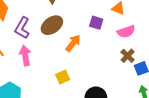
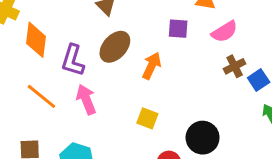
brown cross: (128, 56) -> (235, 66), turned 32
yellow square: (63, 77) -> (147, 118), turned -32

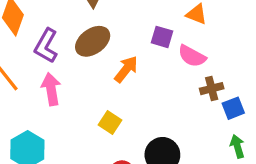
pink semicircle: (225, 32) -> (192, 56), moved, turned 48

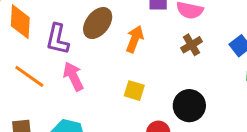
brown cross: (212, 89) -> (191, 45), moved

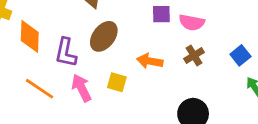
orange arrow: (135, 39) -> (150, 61), moved, turned -100
yellow square: (134, 91) -> (117, 82), moved

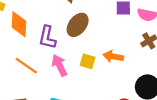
orange arrow: (150, 61) -> (113, 56), moved

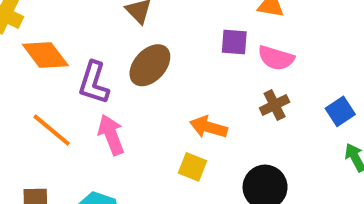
orange diamond: (19, 24) -> (45, 55), turned -45
yellow square: (88, 61) -> (192, 167), moved

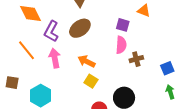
pink semicircle: (276, 58) -> (121, 45), moved, turned -114
orange arrow: (209, 127) -> (87, 61), moved

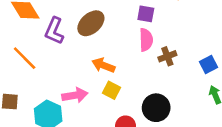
pink arrow: (55, 58) -> (75, 95), moved, turned 96

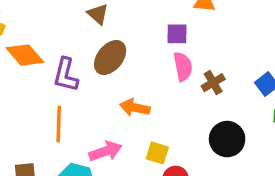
orange line: (25, 58) -> (59, 124), moved, turned 56
yellow square: (111, 90) -> (157, 153), moved
black circle: (156, 108) -> (227, 139), moved

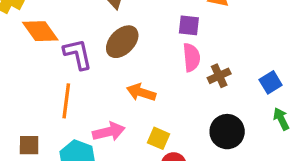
purple L-shape: (66, 75) -> (78, 54), turned 148

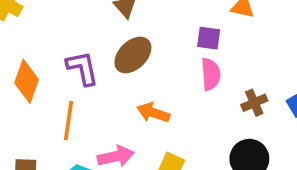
orange diamond: (40, 31) -> (27, 81), moved, turned 54
brown cross: (219, 76) -> (254, 103), moved

